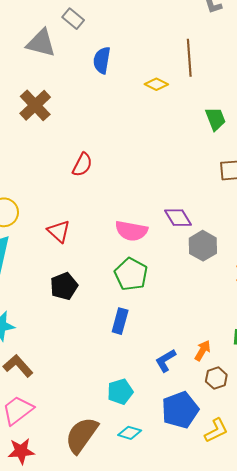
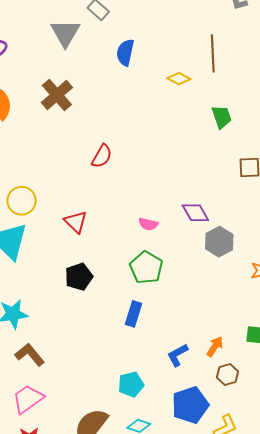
gray triangle: (41, 43) -> (65, 33), turned 44
green trapezoid: (215, 119) -> (222, 117), moved
pink semicircle: (131, 231) -> (148, 224), size x0.6

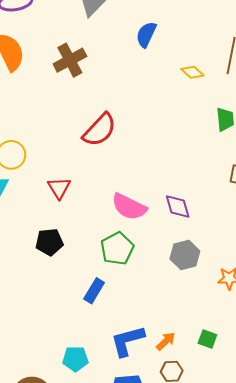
red semicircle: (102, 156) -> (99, 130), size x1.5
pink semicircle: (148, 224) -> (129, 207), size x1.8
gray hexagon: (219, 242) -> (185, 255), moved
blue L-shape: (177, 355) -> (127, 341), size x1.5

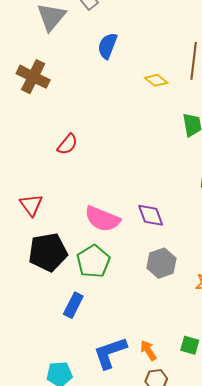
brown cross: (70, 60) -> (33, 77), turned -32
red semicircle: (99, 130) -> (67, 144), size x0.6
black pentagon: (49, 242) -> (48, 252), moved, size x1.4
orange arrow: (166, 341) -> (148, 350), turned -75

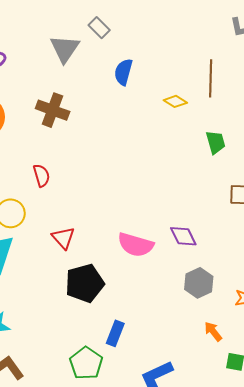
red semicircle: (67, 144) -> (41, 175), moved, turned -50
green pentagon: (93, 261) -> (86, 363), moved
orange arrow: (148, 350) -> (213, 331), moved

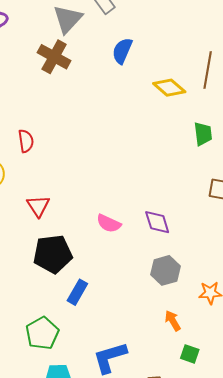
yellow diamond: (175, 101) -> (169, 88), size x1.4
brown cross: (53, 110) -> (54, 57), moved
pink semicircle: (136, 245) -> (109, 223), size x0.7
blue rectangle: (115, 333) -> (77, 292), moved

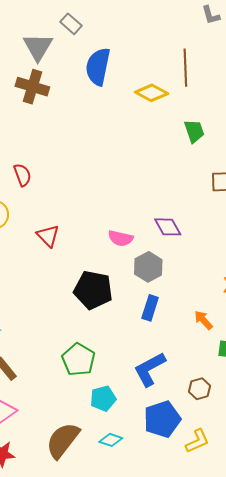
blue semicircle: (122, 51) -> (98, 67), size x1.4
black pentagon: (53, 254) -> (93, 290), moved, turned 30
gray hexagon: (166, 270) -> (148, 267), moved
blue rectangle: (77, 292) -> (150, 308), moved

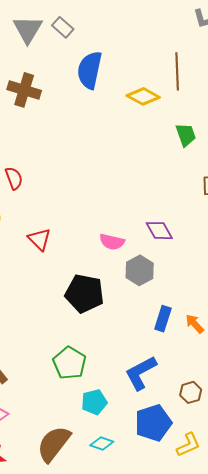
gray triangle: (38, 47) -> (28, 29), moved
blue rectangle: (150, 308) -> (163, 319), moved

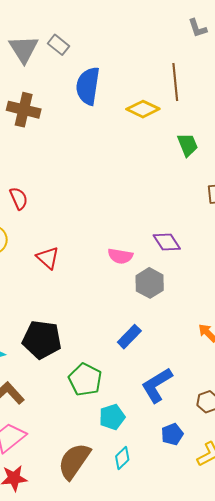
black pentagon: (84, 293) -> (42, 340), moved
blue rectangle: (163, 319) -> (129, 337), moved, turned 30
blue pentagon: (153, 423) -> (172, 434), size x0.6
cyan diamond: (102, 443) -> (122, 458), turned -60

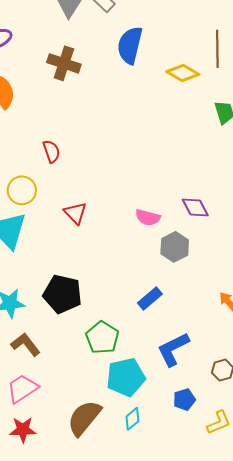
cyan pentagon: (112, 417) -> (126, 377), size x1.5

